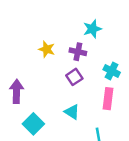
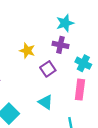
yellow star: (47, 49) -> (27, 51), moved
purple cross: (78, 52) -> (60, 45), moved

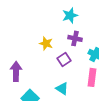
cyan star: (65, 23) -> (70, 15), moved

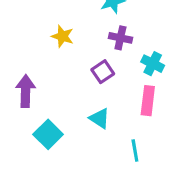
yellow star: (46, 43) -> (63, 36), moved

